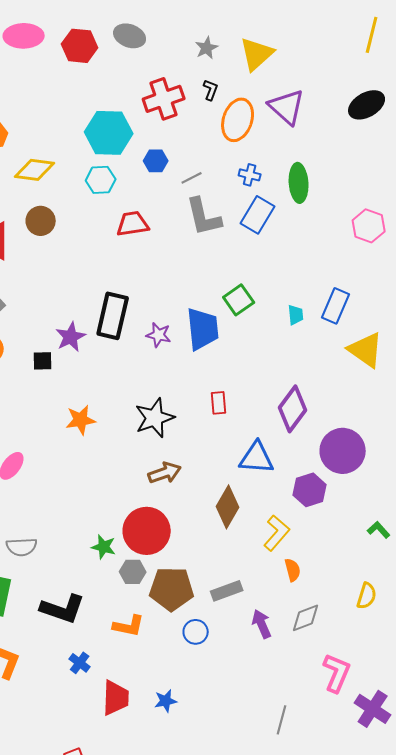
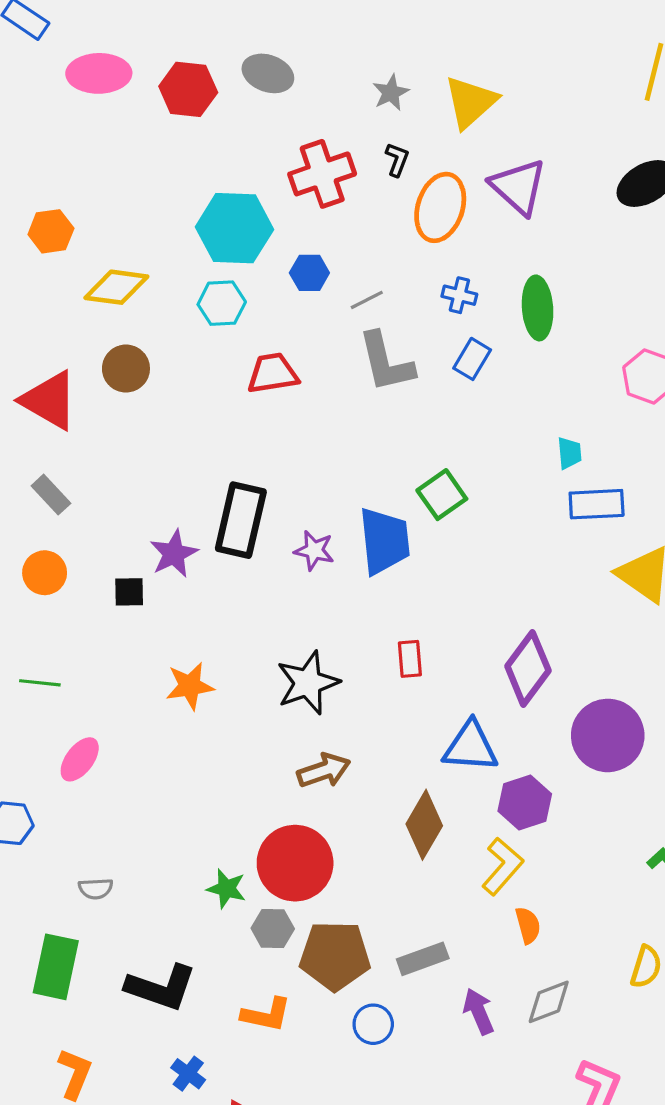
blue rectangle: (258, 215) -> (472, 359), size x0.7
blue rectangle: (336, 306) -> (597, 504), turned 64
cyan trapezoid: (296, 315) -> (569, 453), moved
purple hexagon: (310, 490) -> (525, 802), moved
gray semicircle: (22, 547) -> (96, 889), size x0.7

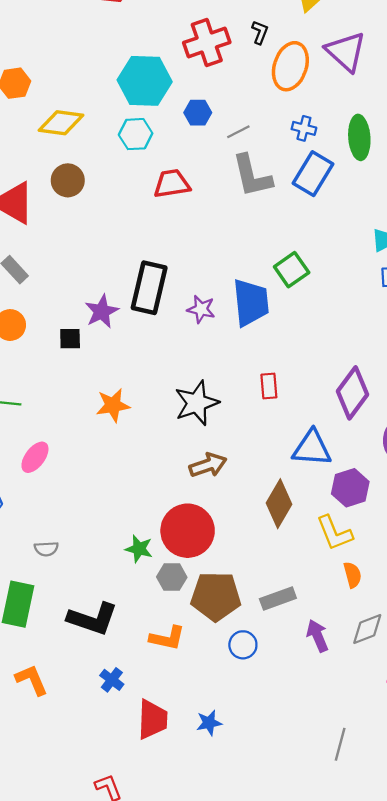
blue rectangle: (472, 359) -> (313, 174), size x1.5
yellow L-shape: (502, 866) -> (334, 533), turned 117
orange L-shape: (75, 1074) -> (32, 680), turned -45

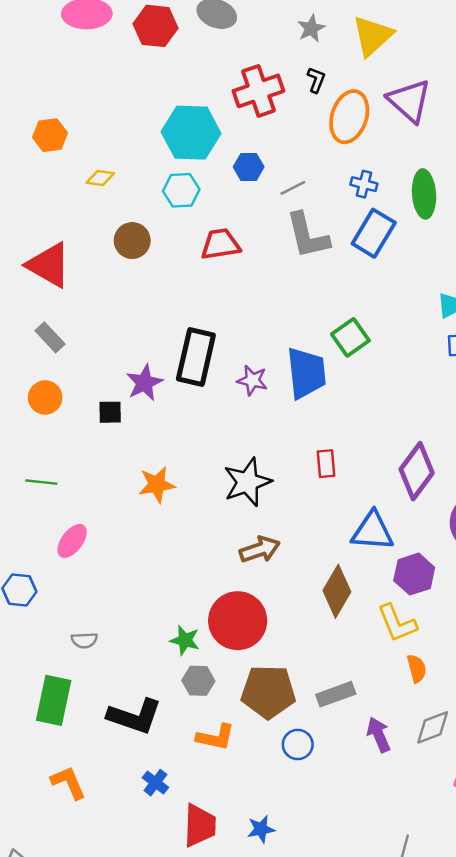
yellow diamond: (61, 123) -> (100, 178), size x0.6
brown circle: (68, 180) -> (132, 241), moved
gray hexagon: (172, 577) -> (198, 681), moved

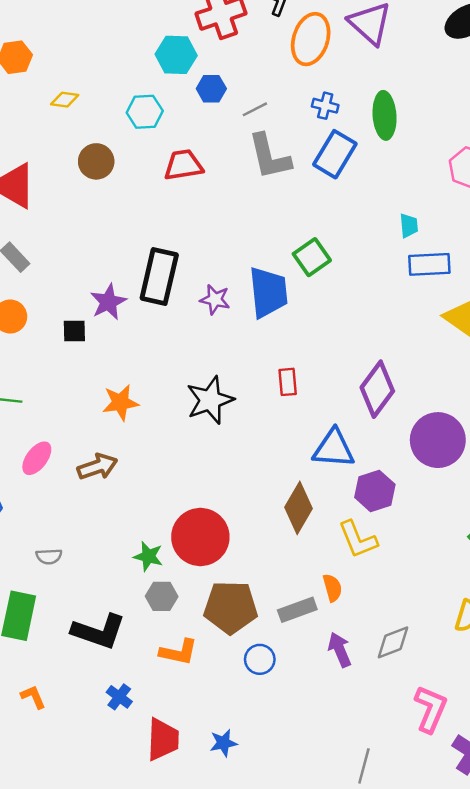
cyan hexagon: (191, 133) -> (176, 55), moved, size x0.7
brown arrow: (260, 550) -> (97, 467), moved
orange semicircle: (417, 668) -> (332, 588), moved
orange L-shape: (68, 783) -> (33, 697), size x0.7

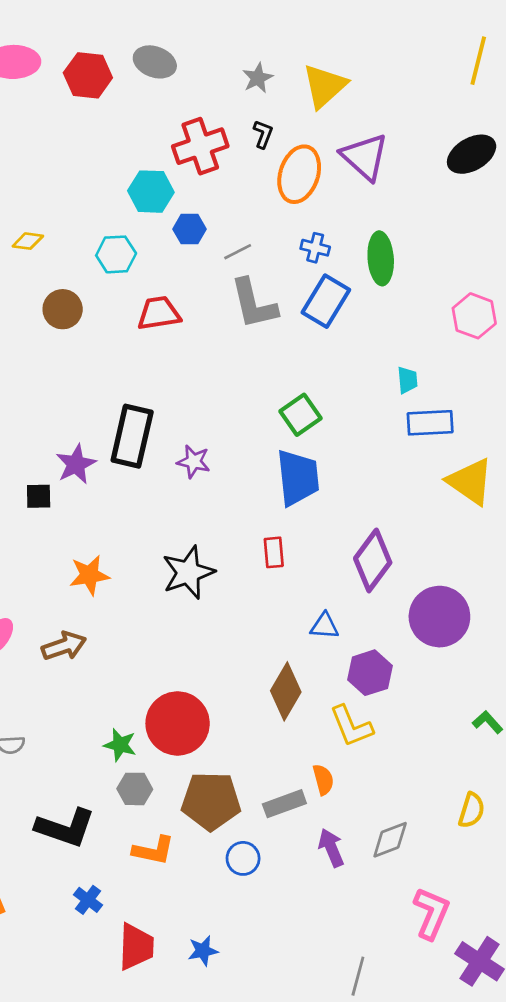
blue trapezoid: (268, 292) -> (298, 478), moved
blue triangle: (334, 449) -> (325, 626), size x0.6

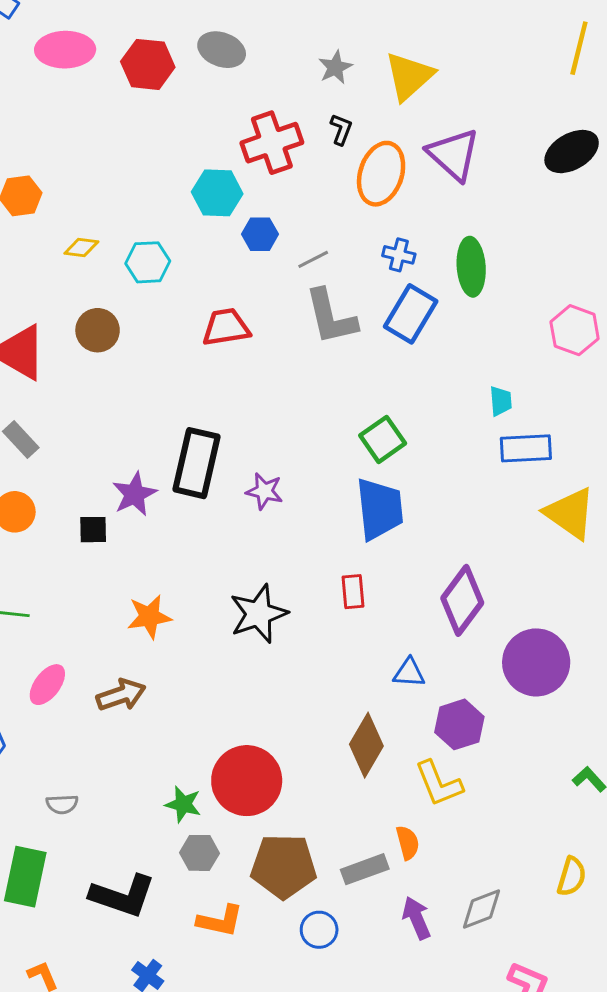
cyan hexagon: (116, 254) -> (148, 262), moved
brown circle: (63, 309) -> (98, 330), moved

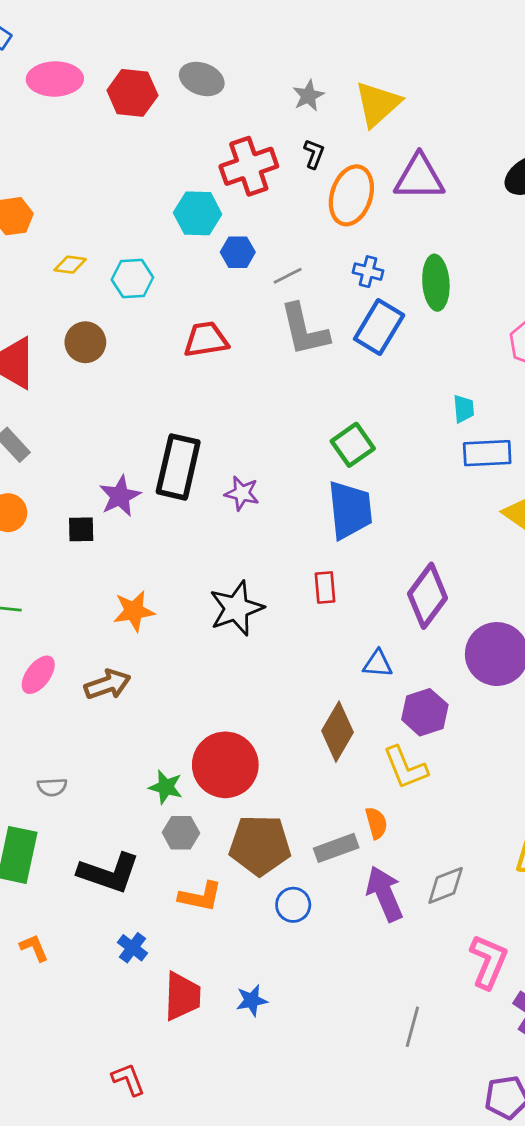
purple triangle: (453, 154) -> (419, 177), turned -42
purple arrow: (417, 918) -> (385, 894), size x1.4

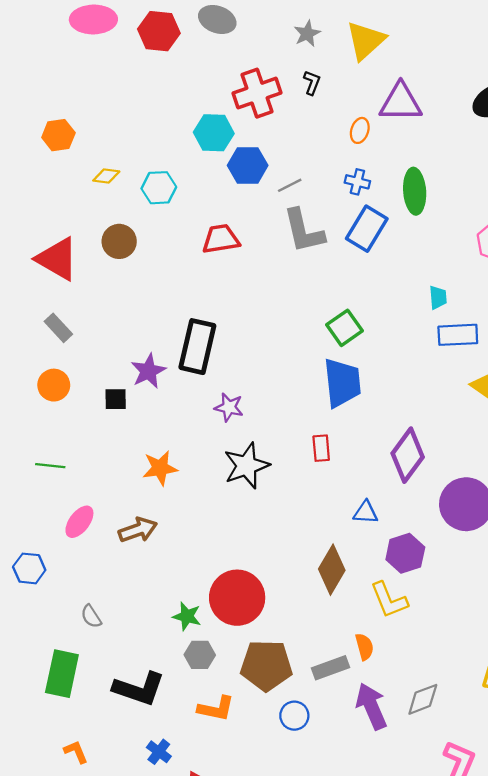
orange ellipse: (351, 195) -> (360, 130), moved, size x0.5
blue hexagon: (238, 252) -> (248, 165), size x1.4
purple star: (242, 493) -> (229, 407), moved
gray semicircle: (52, 787) -> (91, 616), turned 60

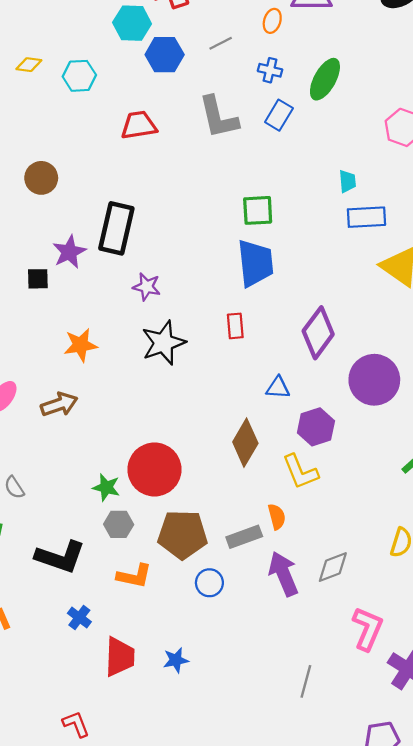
gray line: (290, 185) -> (221, 43), moved
green ellipse: (415, 191) -> (325, 79), turned 33
blue rectangle: (367, 229) -> (279, 115), size x0.7
brown circle: (119, 241) -> (41, 178), moved
green square: (345, 328) -> (258, 210), turned 32

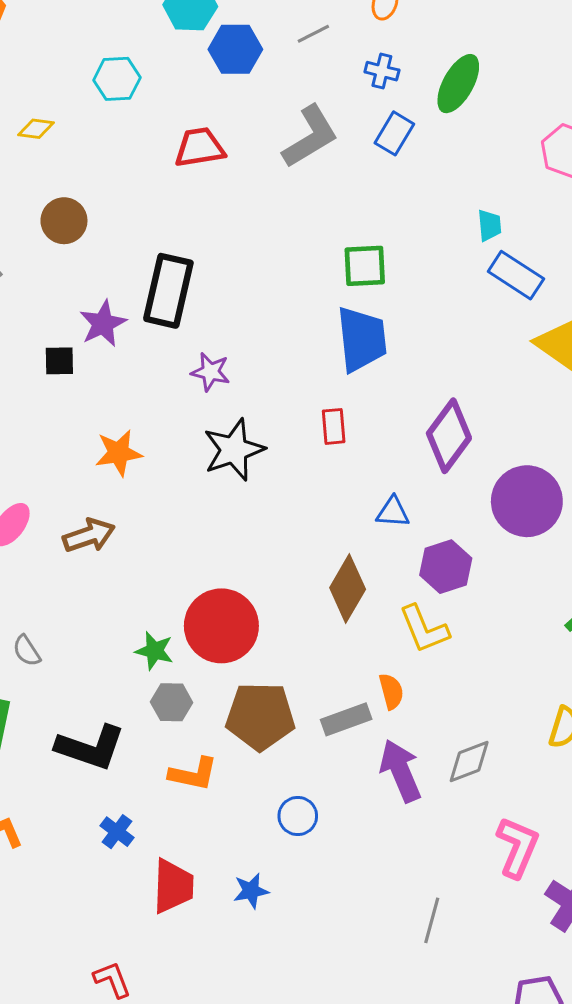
yellow diamond: (29, 65) -> (36, 129), moved
gray L-shape: (218, 117) -> (310, 137), turned -108
blue rectangle: (366, 217) -> (516, 275), turned 36
blue circle: (209, 583) -> (298, 816), moved

